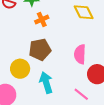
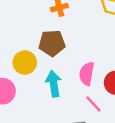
pink semicircle: (80, 54) -> (87, 74), moved

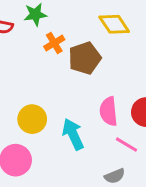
brown pentagon: (52, 43) -> (85, 58), moved

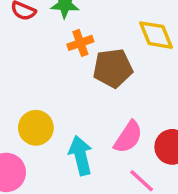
pink semicircle: (109, 111) -> (128, 137), turned -152

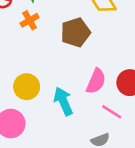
orange cross: (80, 43) -> (30, 20), moved

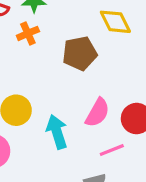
pink line: (112, 112) -> (112, 150), turned -60

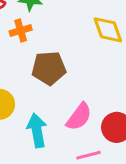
brown pentagon: (80, 53) -> (49, 68), moved

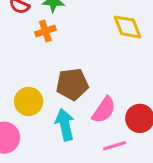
brown pentagon: (49, 68) -> (72, 84), moved

